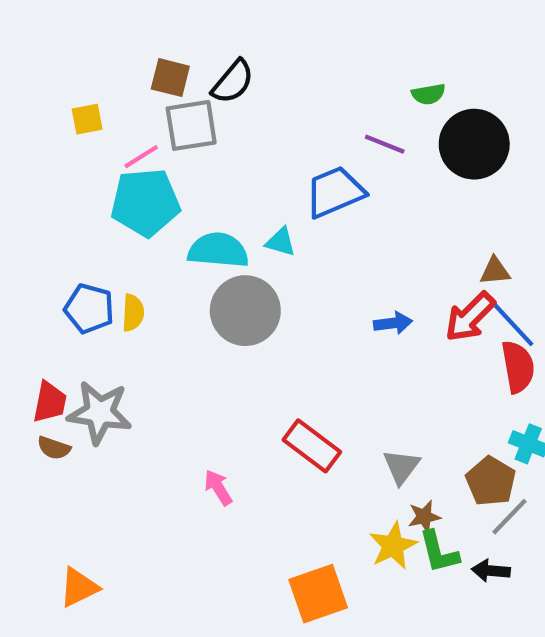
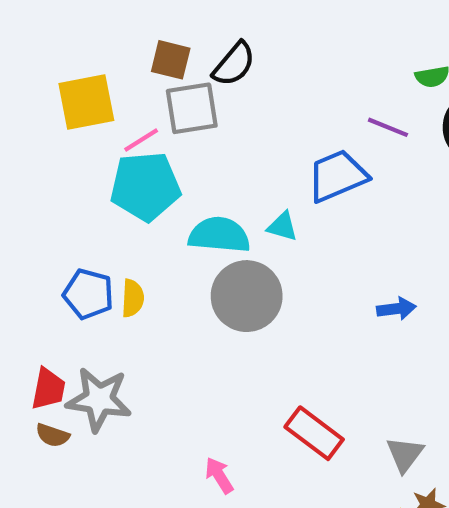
yellow square: (87, 119) -> (86, 102), size x1.8

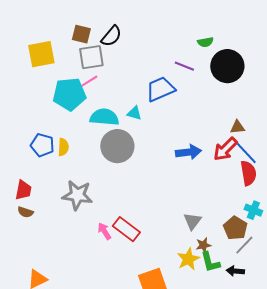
pink line: (141, 140) -> (89, 81), moved
blue arrow: (396, 309) -> (188, 152), size x1.4
gray star: (99, 399) -> (77, 195), moved
red rectangle: (314, 433) -> (126, 229), moved

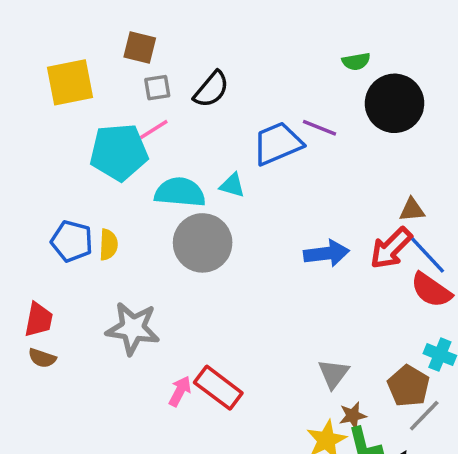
black semicircle: (111, 36) -> (211, 89), moved
gray square: (91, 57) -> (157, 88), size x0.6
purple line: (184, 66) -> (319, 128), moved
red semicircle: (248, 173) -> (431, 290), turned 135
pink arrow: (104, 231) -> (180, 391), turned 60

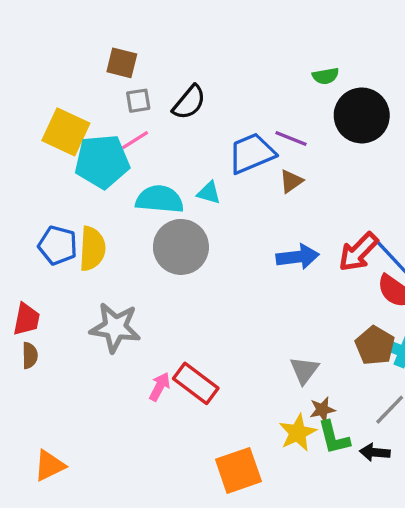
yellow square: (70, 82) -> (66, 132), moved, turned 36
brown triangle: (412, 210) -> (291, 181), moved, turned -30
yellow semicircle: (108, 245) -> (92, 249), size x1.5
brown semicircle: (42, 358) -> (30, 355), turned -110
brown pentagon: (408, 386) -> (375, 346), moved

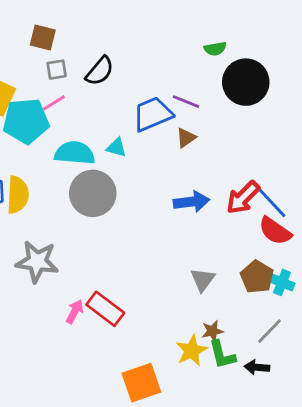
gray triangle: (304, 370) -> (203, 280), moved

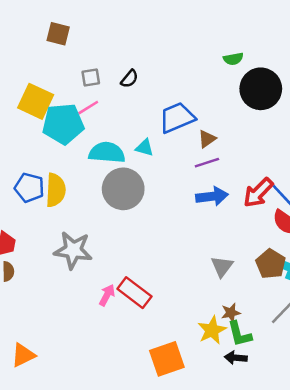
brown square: (43, 38) -> (58, 34), moved
black semicircle: (100, 71) -> (129, 79), size x0.7
purple line: (186, 102) -> (207, 163), moved, turned -40
black arrow: (257, 367) -> (236, 358), moved

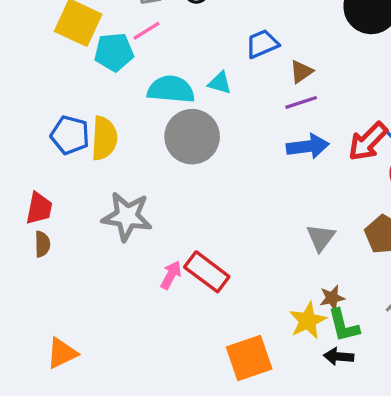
blue trapezoid: (177, 118) -> (262, 44), size x0.7
cyan pentagon: (63, 124) -> (114, 52), size x0.7

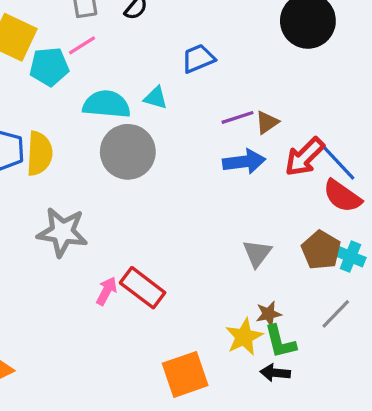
brown triangle: (301, 72) -> (267, 122), moved

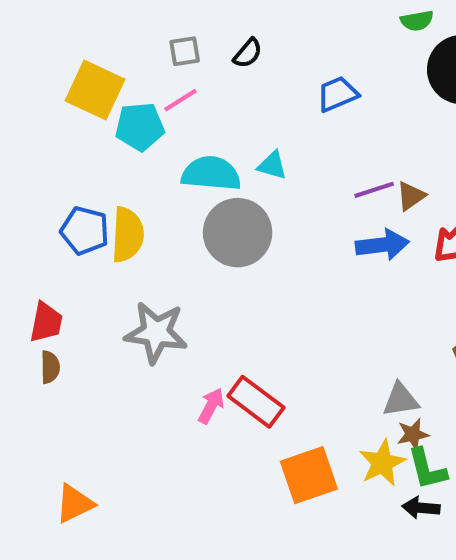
blue trapezoid: (198, 59) -> (337, 94), moved
gray triangle: (257, 253) -> (401, 400), moved, turned 44
orange square: (185, 374) -> (309, 475), moved

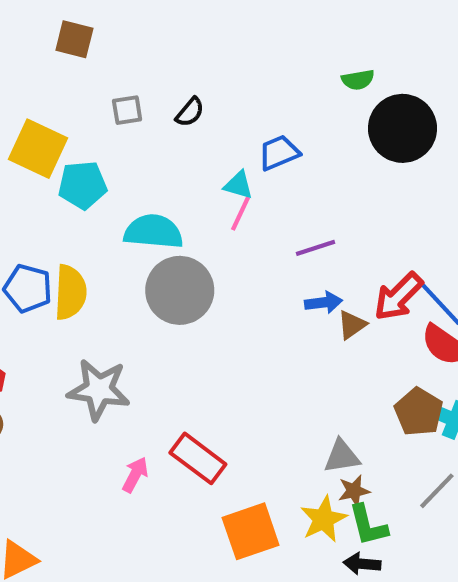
pink line: (181, 100) -> (240, 213), moved, turned -33
cyan triangle: (272, 165) -> (238, 185), moved
brown triangle: (411, 196) -> (352, 325), moved
blue arrow: (382, 245) -> (324, 303), size x0.7
pink arrow: (211, 406) -> (135, 475), moved

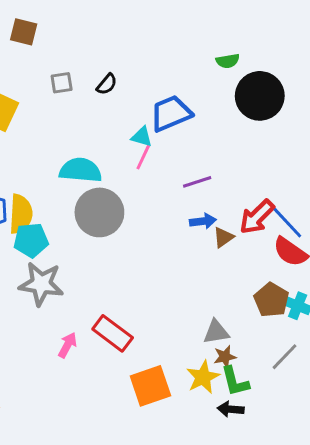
blue trapezoid: (279, 153) -> (171, 113), size x1.4
cyan pentagon: (83, 185) -> (31, 240), moved

